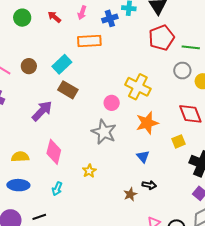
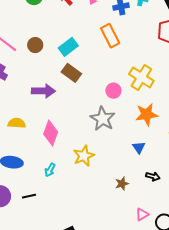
orange rectangle: (89, 41) -> (110, 36), moved, turned 60
purple arrow: (42, 111) -> (43, 91), turned 40
yellow semicircle: (20, 157) -> (17, 123), moved
yellow star: (89, 171) -> (84, 156), size x1.5
black arrow: (149, 185) -> (153, 176), moved

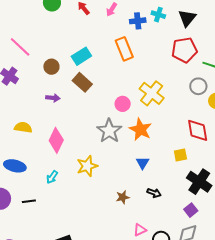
brown circle: (35, 45) -> (51, 67), moved
purple arrow: (43, 91) -> (53, 98), size x0.6
orange star: (147, 114) -> (140, 129), moved, turned 30

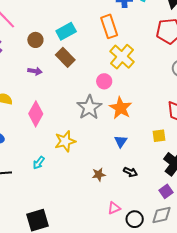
yellow cross: (152, 93) -> (122, 57), moved
cyan arrow: (52, 177) -> (39, 163), moved

